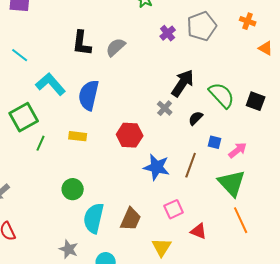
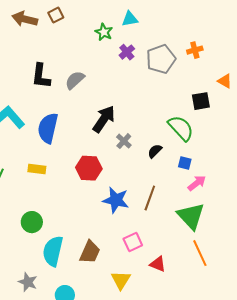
orange cross: (248, 21) -> (195, 50), moved, turned -35
purple cross: (168, 33) -> (127, 52), moved
black arrow: (183, 83) -> (104, 119), moved
black square: (256, 101) -> (201, 101), moved, turned -30
blue square: (215, 142) -> (185, 163), moved

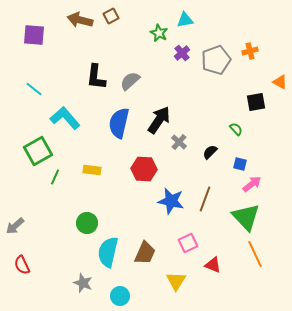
blue semicircle: (48, 128) -> (119, 123), moved
green semicircle: (181, 128) -> (236, 129), size x0.5

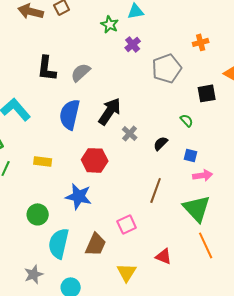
gray pentagon: (216, 60) -> (167, 68), moved
pink arrow: (252, 184) -> (203, 175), turned 30
blue star: (171, 201) -> (79, 196), moved
pink square: (188, 243) -> (127, 224), moved
gray star: (83, 283) -> (34, 274), turned 30

